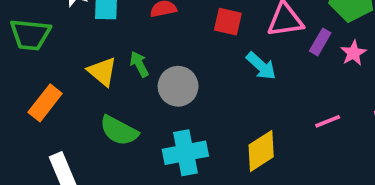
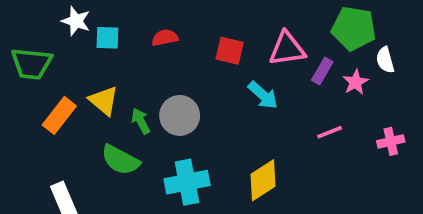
green arrow: (139, 64) -> (141, 121), moved
orange rectangle: (45, 103) -> (59, 115), moved
pink line: (328, 121) -> (330, 132), moved

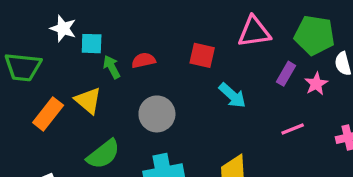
red semicircle: (165, 38) -> (144, 60), moved
pink triangle: (287, 49) -> (254, 32), moved
green arrow: (141, 121) -> (112, 67), moved
green semicircle: (120, 160) -> (103, 154), turned -66

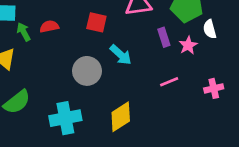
purple rectangle: (286, 74) -> (164, 37), turned -48
gray circle: (157, 114) -> (87, 71), moved

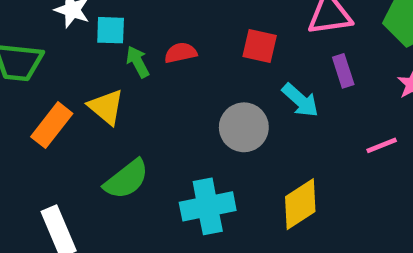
purple rectangle: (164, 37) -> (343, 71), moved

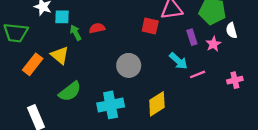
red square: (260, 46) -> (150, 26), moved
purple rectangle: (343, 71) -> (192, 37), moved
cyan arrow: (300, 100) -> (178, 61), moved

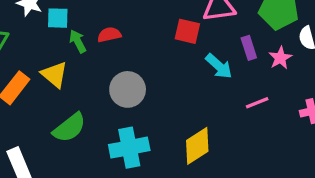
cyan arrow: (178, 61) -> (219, 66), moved
gray circle: (129, 65) -> (128, 89), moved

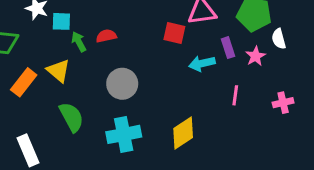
cyan arrow: (219, 66) -> (202, 63), turned 125
pink line: (257, 103) -> (235, 95), turned -60
green semicircle: (69, 128) -> (71, 117), turned -80

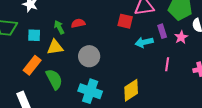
cyan square: (61, 21) -> (34, 35), moved
yellow triangle: (58, 71) -> (55, 47), moved, turned -48
orange rectangle: (24, 82) -> (32, 65), moved
cyan cross: (124, 134) -> (90, 91), turned 30

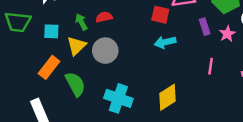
cyan arrow: (144, 42) -> (165, 42), moved
yellow triangle: (55, 47) -> (77, 46), turned -36
gray circle: (89, 56) -> (105, 51), moved

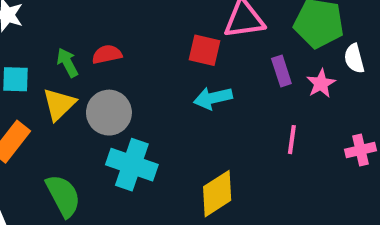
green semicircle: (75, 84) -> (63, 196), moved
cyan cross: (118, 98) -> (132, 165), moved

